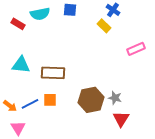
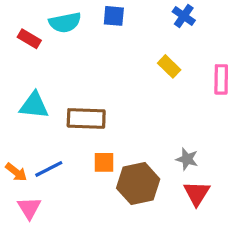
yellow rectangle: (104, 26) -> (169, 66), moved
pink rectangle: (136, 49) -> (221, 79), turned -66
orange square: (50, 100) -> (104, 162), moved
brown hexagon: (91, 100) -> (138, 184), moved

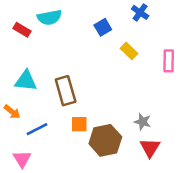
blue square: (114, 16) -> (103, 27), moved, turned -35
brown rectangle: (86, 118) -> (66, 91), turned 72
orange arrow: (16, 172) -> (12, 112), moved

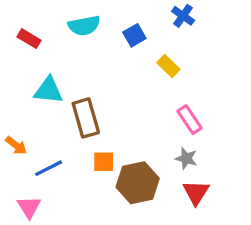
cyan semicircle: (49, 17) -> (84, 26), moved
pink rectangle: (169, 61) -> (190, 120), moved, turned -35
cyan triangle: (26, 81) -> (49, 90), moved

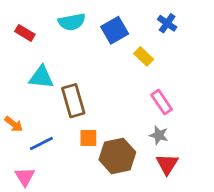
blue cross: (183, 16) -> (167, 23), moved
blue square: (134, 35) -> (115, 30), size x1.4

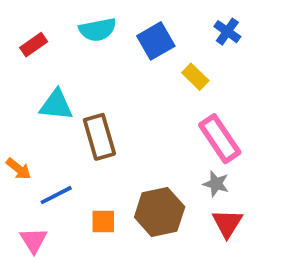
red rectangle: (25, 33) -> (34, 45), turned -66
pink rectangle: (162, 102) -> (220, 139), size x1.4
orange square: (88, 138) -> (103, 221), moved

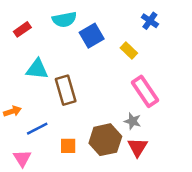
blue square: (156, 41) -> (92, 36), moved
orange arrow: (19, 169) -> (12, 111), turned -56
gray star: (216, 184) -> (133, 121), moved
red triangle: (227, 223) -> (138, 147), moved

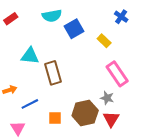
red rectangle: (22, 29) -> (11, 19), moved

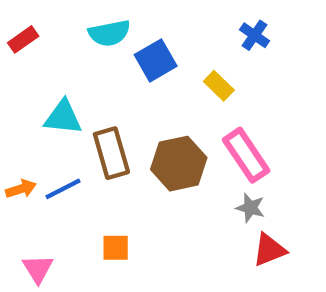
gray star: (107, 98) -> (250, 208), moved
blue line: (30, 104) -> (63, 189), moved
brown hexagon: (85, 113) -> (179, 164), moved
red triangle: (111, 119) -> (269, 250), moved, turned 36

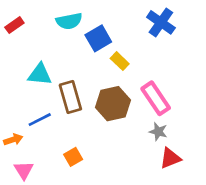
blue cross: (255, 35) -> (161, 22), size x1.5
yellow rectangle: (219, 86) -> (120, 61), moved
orange arrow: (21, 189) -> (13, 140), moved
orange square: (116, 248) -> (73, 157), turned -30

